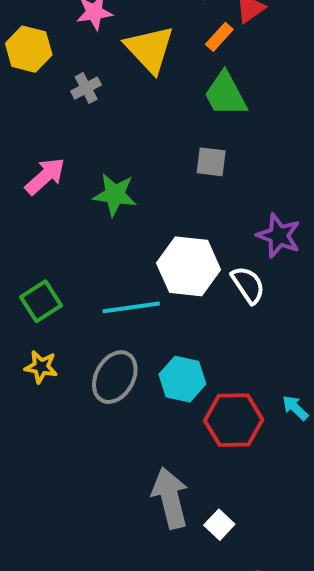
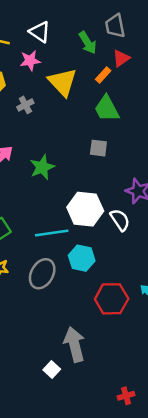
green star: (115, 195) -> (42, 167), turned -30
cyan hexagon: (182, 379) -> (82, 258), moved
white square: (219, 525) -> (52, 369), moved

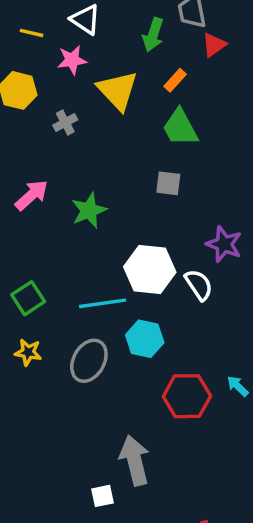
green arrow: (88, 43) -> (153, 35), turned 50
red triangle: (121, 58) -> (214, 45), moved
white square: (52, 369) -> (102, 496), turned 35

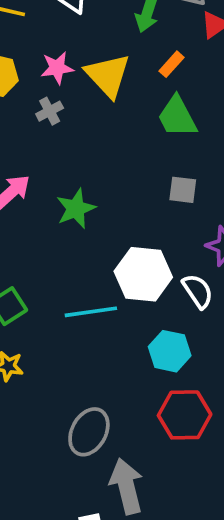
pink star: (72, 60) -> (57, 68), moved
gray square: (168, 183) -> (183, 190), moved
cyan hexagon: (145, 339) -> (170, 351), moved
gray ellipse: (89, 361) -> (89, 432), moved

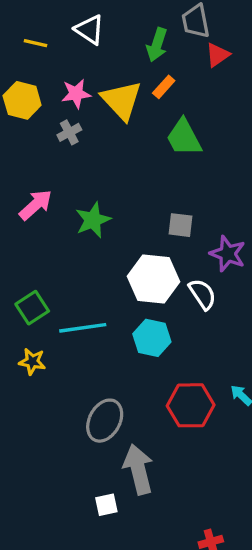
orange rectangle: (171, 64) -> (164, 87), moved
gray square: (183, 190) -> (180, 225), moved
cyan line: (91, 312) -> (83, 328), moved
cyan hexagon: (170, 351) -> (152, 338), moved

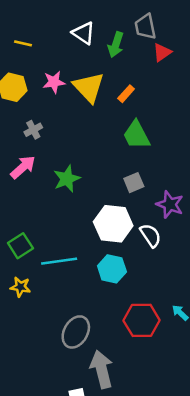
white triangle: (90, 30) -> (84, 33), moved
orange rectangle: (164, 87) -> (126, 94), moved
gray cross: (69, 132) -> (33, 130), moved
green trapezoid: (184, 137) -> (136, 135), moved
gray square: (180, 225) -> (134, 183), turned -30

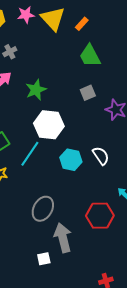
white hexagon: (113, 224) -> (49, 125), moved
white semicircle: (151, 235) -> (101, 156), moved
cyan line: (59, 261) -> (30, 154), turned -48
red hexagon: (142, 320) -> (100, 216), moved

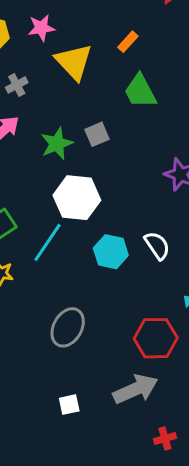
yellow triangle: (53, 19) -> (74, 62), moved
gray square: (88, 93) -> (97, 134), moved
gray arrow: (63, 238) -> (136, 389), moved, turned 80

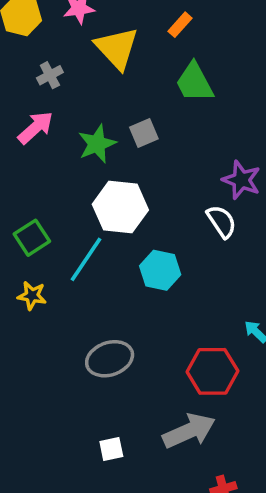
white semicircle: (157, 246) -> (222, 221), moved
gray ellipse: (68, 327) -> (110, 359), turned 42

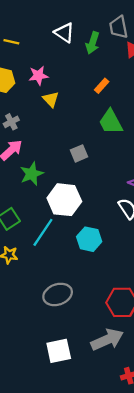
yellow triangle: (117, 48) -> (51, 99), moved, size x0.6
gray cross: (50, 75) -> (11, 122), moved
green star: (97, 144) -> (32, 174), moved
white square: (111, 449) -> (59, 351), size x1.6

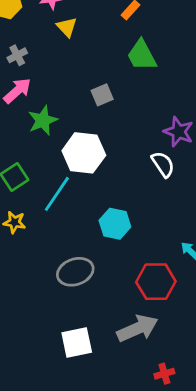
cyan hexagon: (89, 239) -> (115, 224), moved

